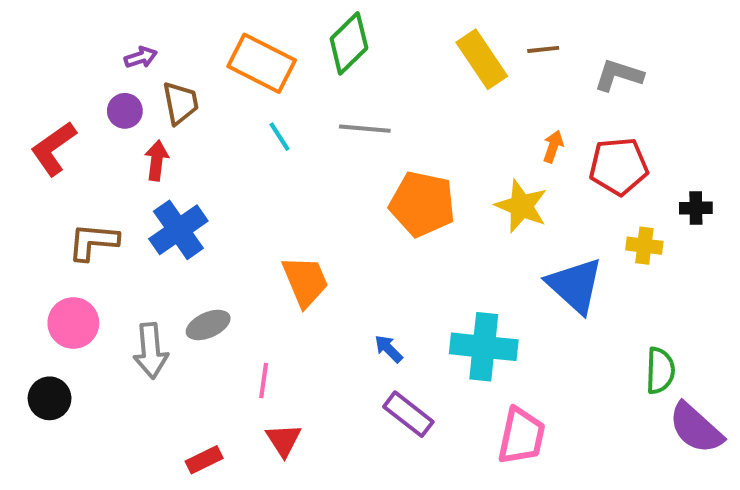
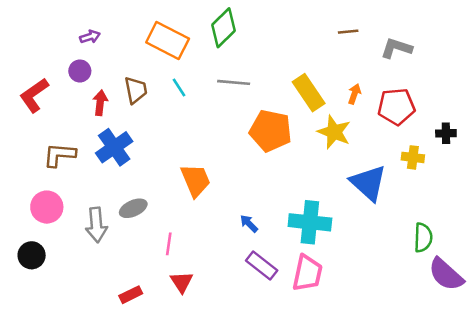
yellow rectangle: (482, 59) -> (309, 93), moved
brown trapezoid: (180, 103) -> (136, 90), moved
pink trapezoid: (521, 436) -> (307, 273), moved

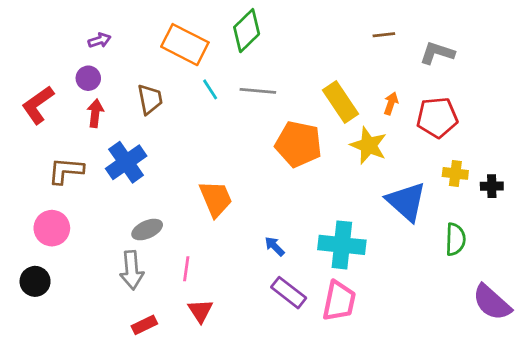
cyan line: (179, 88) -> (210, 89), moved
red arrow: (100, 103) -> (95, 113), moved
black cross: (446, 133) -> (492, 186), moved
gray arrow: (96, 225) -> (132, 270), moved
green semicircle: (423, 238) -> (455, 239), moved

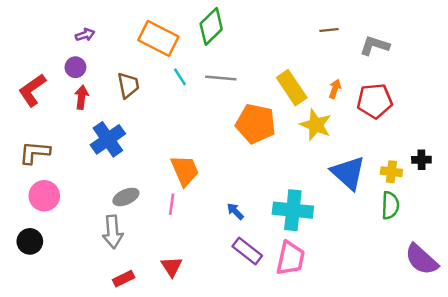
brown L-shape: (66, 171) -> (35, 153), moved
yellow cross: (455, 173) -> (391, 172), moved
pink line: (186, 269) -> (172, 204), moved

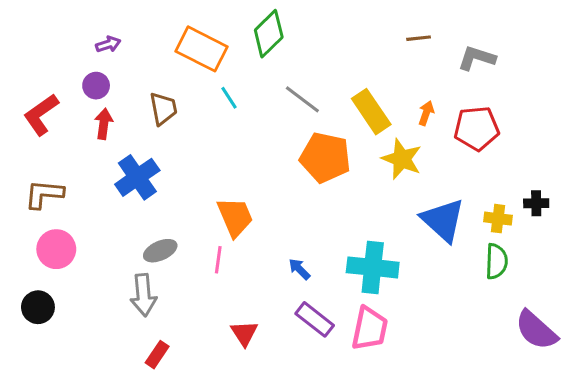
gray line: (221, 78) -> (302, 99), moved, turned 32
red triangle: (172, 267) -> (244, 333), moved
red rectangle: (124, 279) -> (157, 355), turned -30

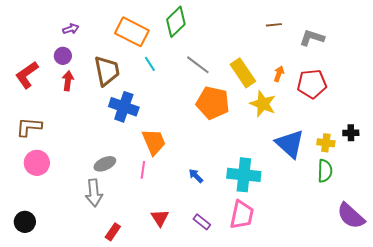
brown trapezoid: (163, 109) -> (107, 71), size x1.4
blue cross: (137, 177) -> (124, 107), moved, turned -36
black circle: (38, 307) -> (25, 222), moved
purple rectangle: (315, 319) -> (202, 222), moved, size x0.7
red rectangle: (157, 355) -> (113, 232), moved

